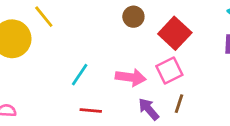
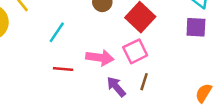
cyan line: (80, 75) -> (57, 32), moved
red line: (91, 111) -> (63, 69), moved

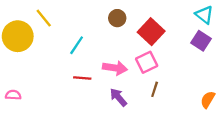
purple square: (196, 27) -> (201, 41), turned 30
purple arrow: (116, 87) -> (118, 97), moved

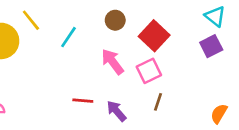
purple square: (201, 41) -> (211, 46), turned 30
cyan line: (77, 45) -> (69, 37), moved
pink arrow: (115, 68) -> (113, 62), moved, turned -135
red line: (82, 78) -> (83, 101), moved

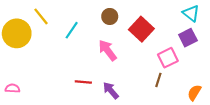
pink square: (149, 71) -> (168, 58), moved
brown line: (158, 102) -> (158, 80), moved

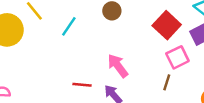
red square: (141, 29) -> (167, 25), moved
pink arrow: (108, 50) -> (118, 66), moved

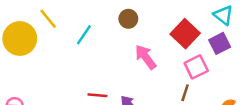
pink arrow: (118, 66) -> (146, 57), moved

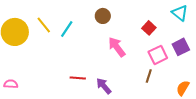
yellow line: (48, 19) -> (44, 25), moved
red square: (185, 34) -> (149, 28), size x0.6
purple square: (220, 43) -> (181, 47), moved

